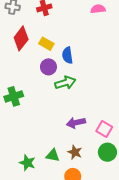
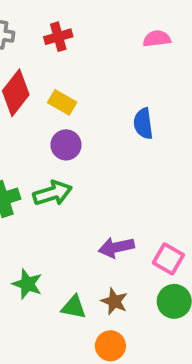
blue semicircle: (67, 55) -> (143, 124), moved
green arrow: (65, 83) -> (52, 193), moved
green star: (27, 163) -> (27, 284), moved

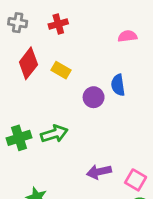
pink semicircle: (157, 39) -> (127, 36), moved
purple circle: (66, 145) -> (94, 97), moved

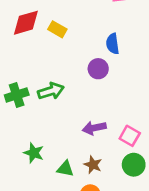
red diamond: (28, 63) -> (26, 23), turned 36
purple circle: (94, 97) -> (98, 69), moved

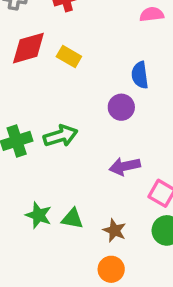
purple arrow: (94, 128) -> (125, 166), moved
green triangle: (65, 169) -> (72, 219), moved

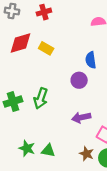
green arrow: (61, 136) -> (41, 98), turned 126
brown star: (115, 230) -> (87, 154), moved

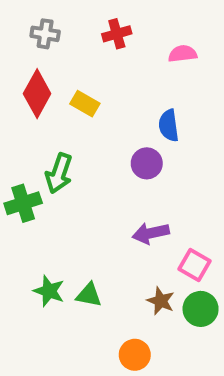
gray cross: (12, 11) -> (45, 34), moved
red cross: (44, 12) -> (117, 34), moved
red diamond: (20, 43) -> (37, 94), turned -45
green arrow: (41, 98) -> (59, 173), moved

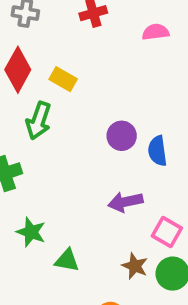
blue semicircle: (169, 126) -> (157, 151), moved
green arrow: (59, 173) -> (39, 121), moved
green star: (49, 291) -> (31, 232), moved

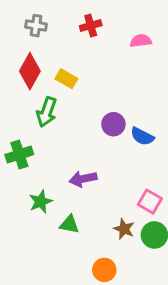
blue semicircle: (157, 151) -> (142, 136), turned -55
purple arrow: (125, 202) -> (83, 179), moved
green star: (31, 232) -> (41, 202), turned 30

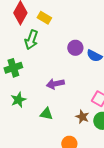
green star: (41, 202) -> (18, 100), moved

